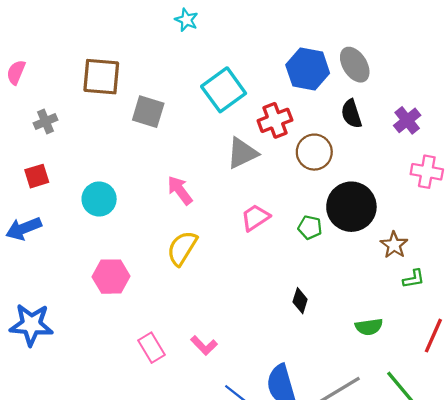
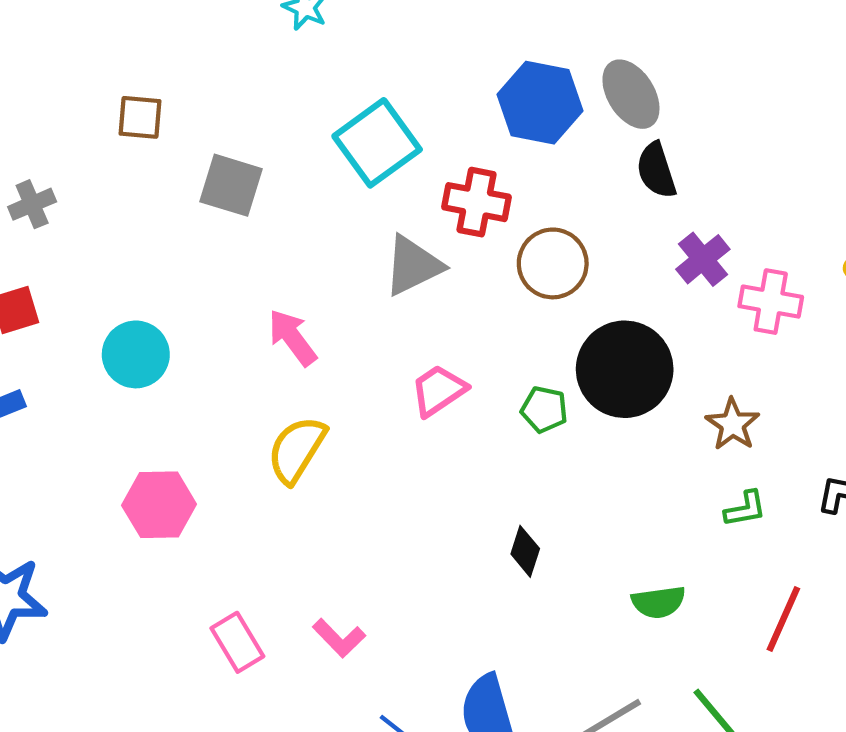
brown square: (101, 77) -> (140, 117), size x0.6
black semicircle: (351, 114) -> (656, 170), moved
red cross: (275, 120) -> (477, 202), turned 32
purple cross: (407, 120) -> (703, 259), moved
brown star: (394, 245) -> (733, 424), moved

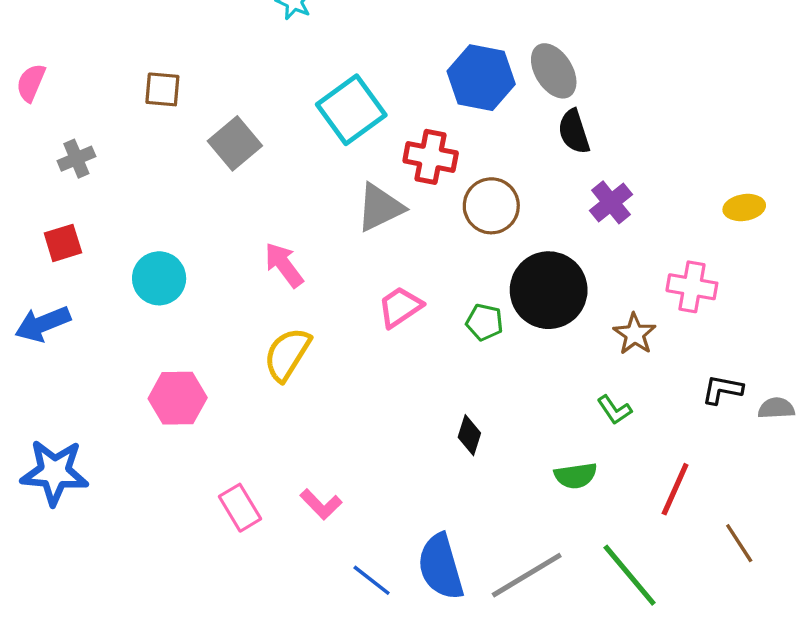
gray square: (231, 185) -> (235, 143), turned 33
pink cross: (771, 302) -> (692, 287), moved
green L-shape: (745, 509) -> (614, 410), moved, turned 66

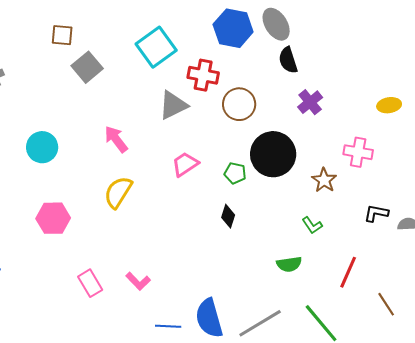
brown square: (162, 89) -> (62, 35), moved
black diamond: (469, 435) -> (228, 216), moved
blue line: (372, 580) -> (168, 326), turned -35

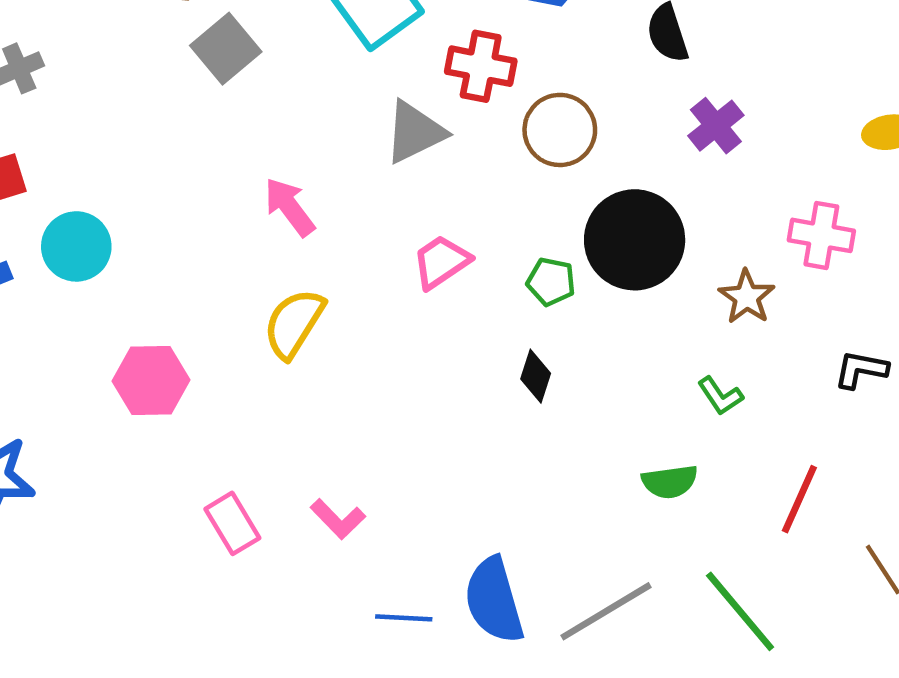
cyan circle: (42, 147) -> (76, 246), moved

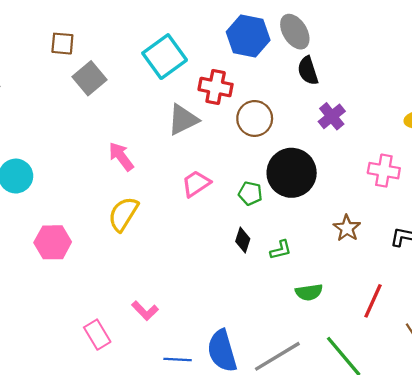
brown star: (747, 297) -> (347, 228), moved
green L-shape: (720, 396) -> (281, 250), moved, turned -70
pink rectangle: (232, 523) -> (97, 335), moved

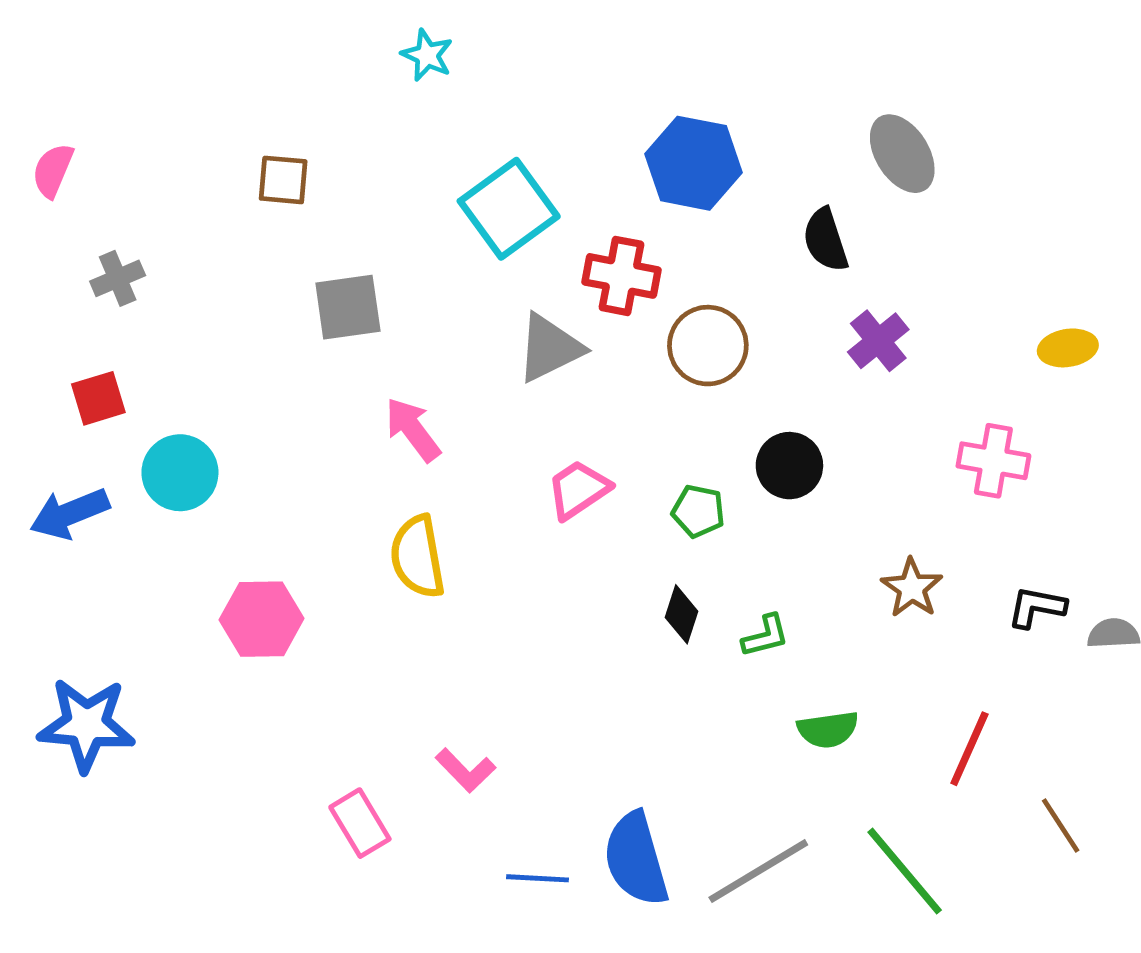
gray ellipse: (295, 32) -> (902, 154), moved
gray square: (90, 78) -> (348, 307), moved, turned 32
black circle: (292, 173) -> (789, 466), size x0.6
yellow semicircle: (123, 214) -> (418, 557), turned -42

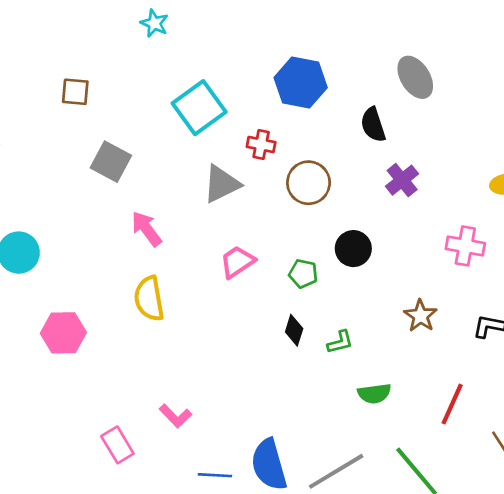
red cross: (621, 276) -> (261, 144), size x0.7
gray square: (348, 307) -> (111, 162), turned 36

